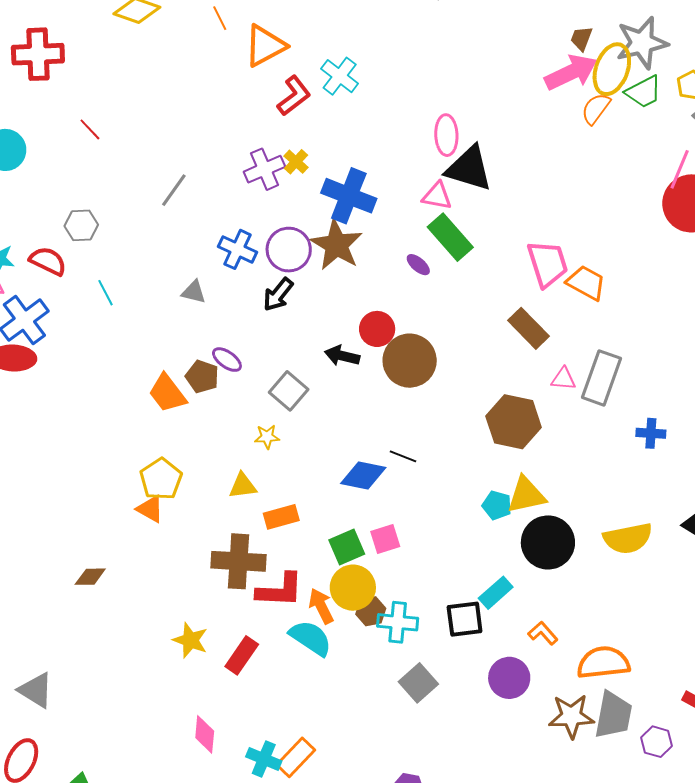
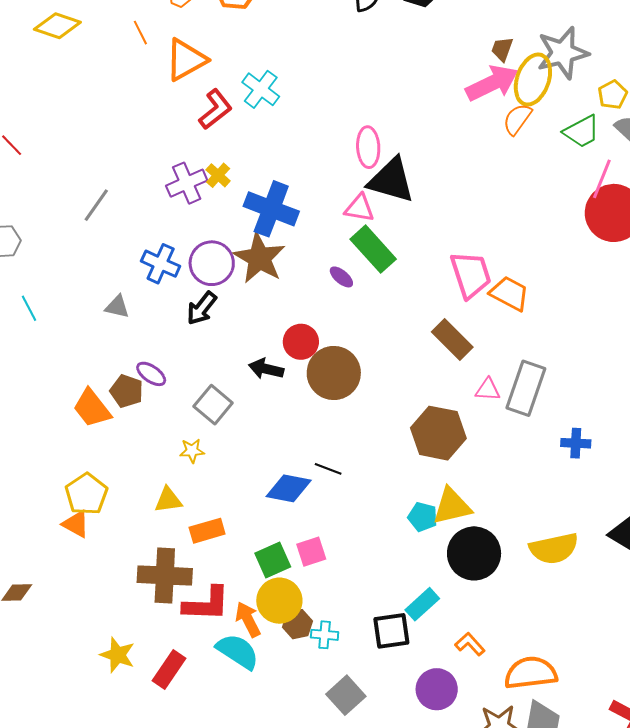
green trapezoid: (644, 92) -> (582, 131), moved
cyan cross: (398, 622) -> (325, 635), size x0.7

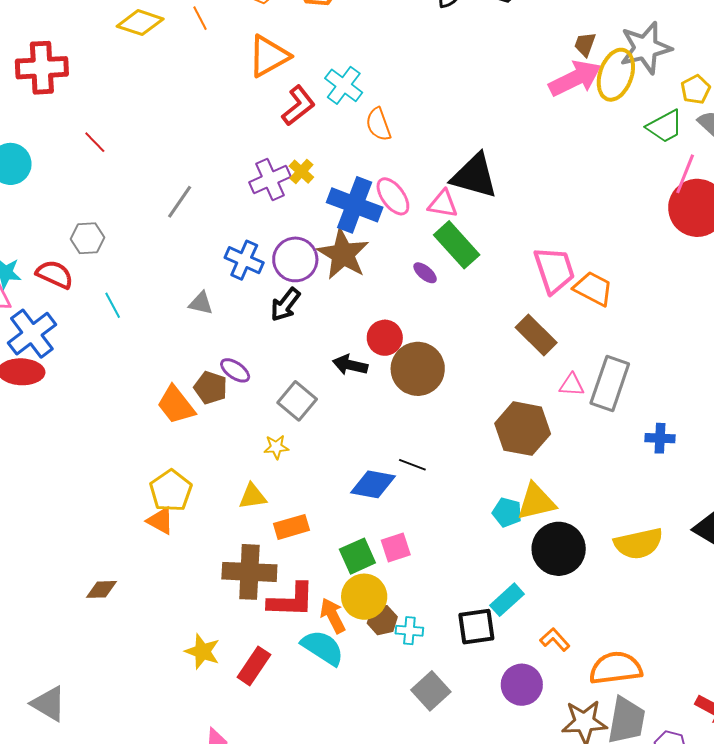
orange line: (140, 33) -> (200, 18), moved
orange semicircle: (517, 119) -> (378, 124), moved, turned -56
pink ellipse: (368, 147) -> (393, 196), moved, turned -33

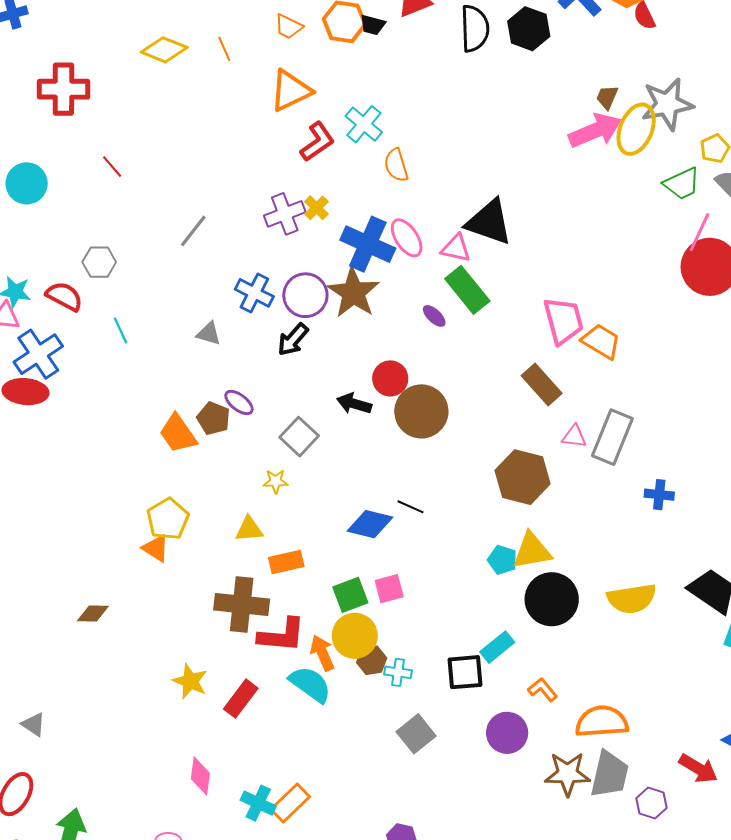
gray triangle: (49, 704) -> (34, 724), size x0.7

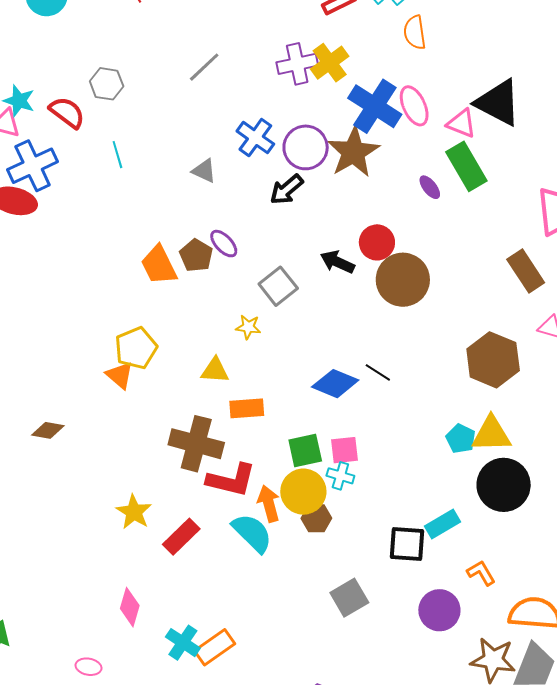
yellow cross: (317, 208) -> (330, 63), size x1.5
cyan cross: (398, 672) -> (340, 476), moved

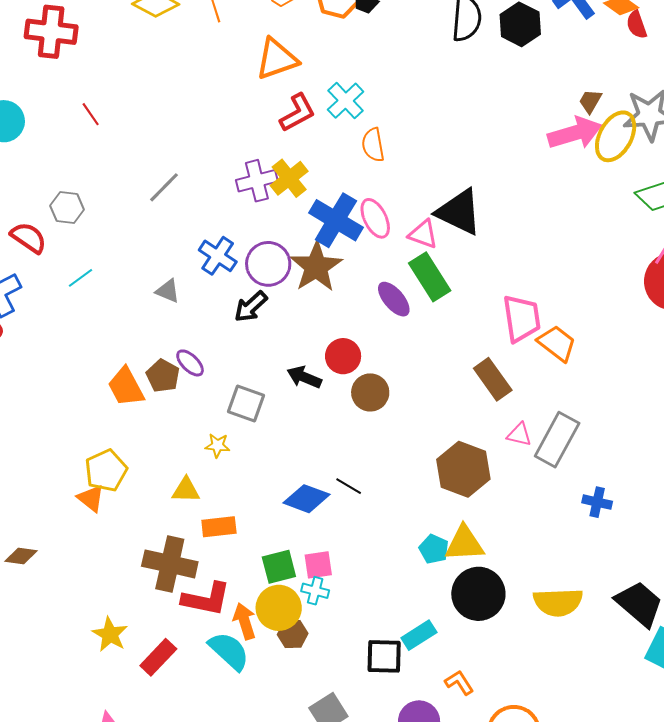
cyan line: (117, 155) -> (80, 278), turned 72
purple ellipse: (430, 187) -> (394, 299), size x1.5
brown circle: (403, 280) -> (370, 392), size x0.7
gray square: (278, 286) -> (246, 404), turned -30

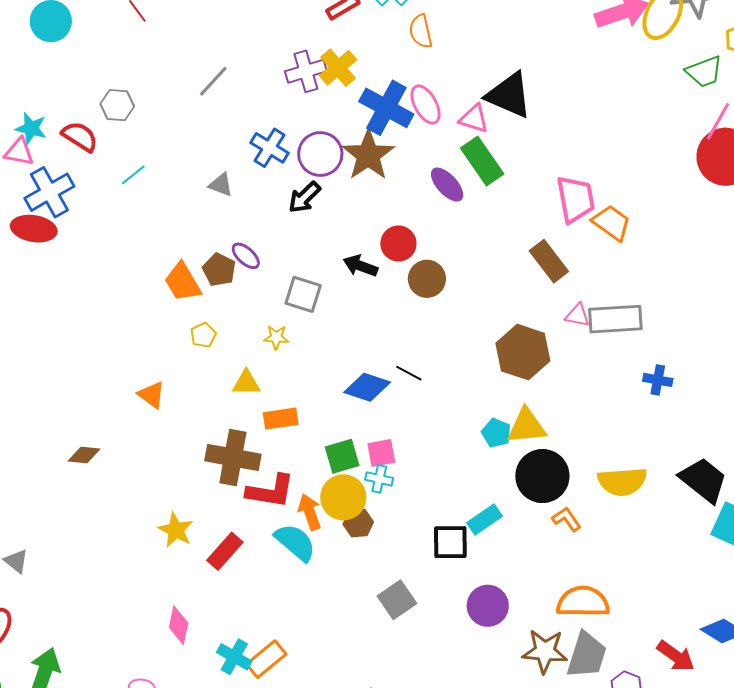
gray rectangle: (557, 440) -> (615, 319), turned 60
yellow pentagon: (106, 471) -> (203, 335), moved, size x0.6
orange L-shape: (459, 683) -> (567, 519), moved

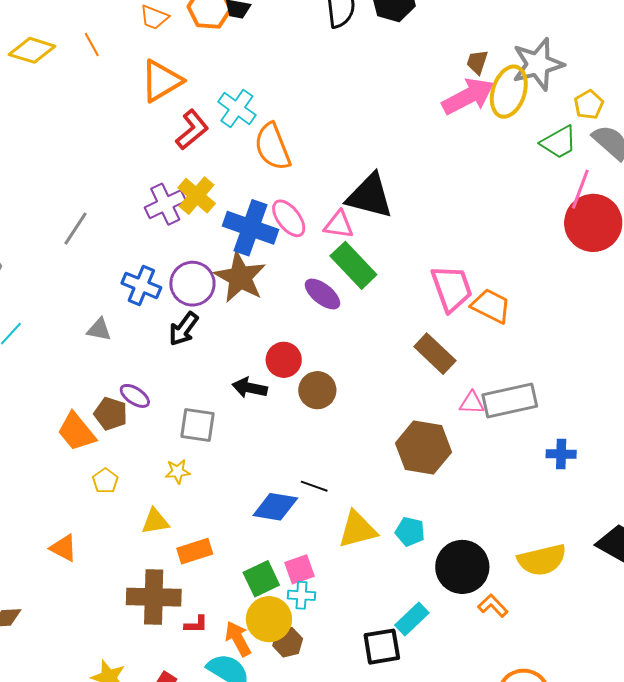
orange semicircle: (421, 31) -> (273, 147), size x1.4
yellow triangle: (527, 426) -> (357, 530), moved
red L-shape: (271, 491) -> (196, 624), size x0.5

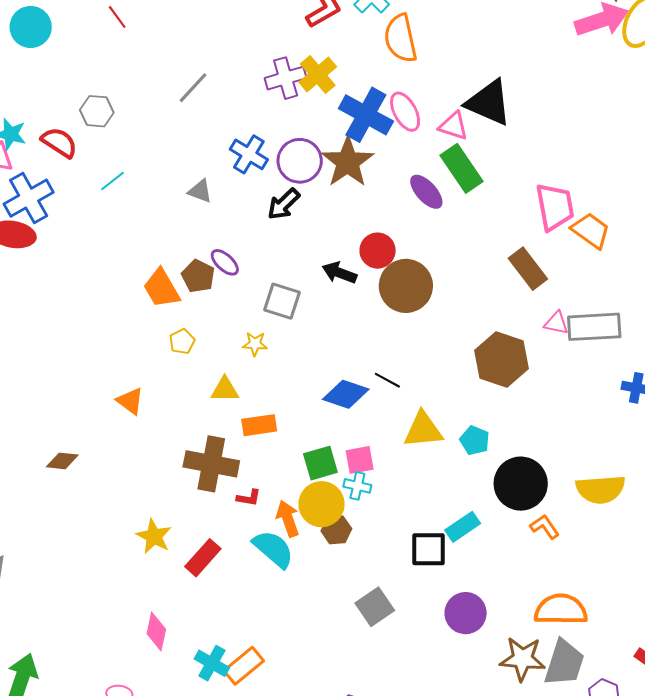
brown circle: (317, 390) -> (406, 286), size x1.4

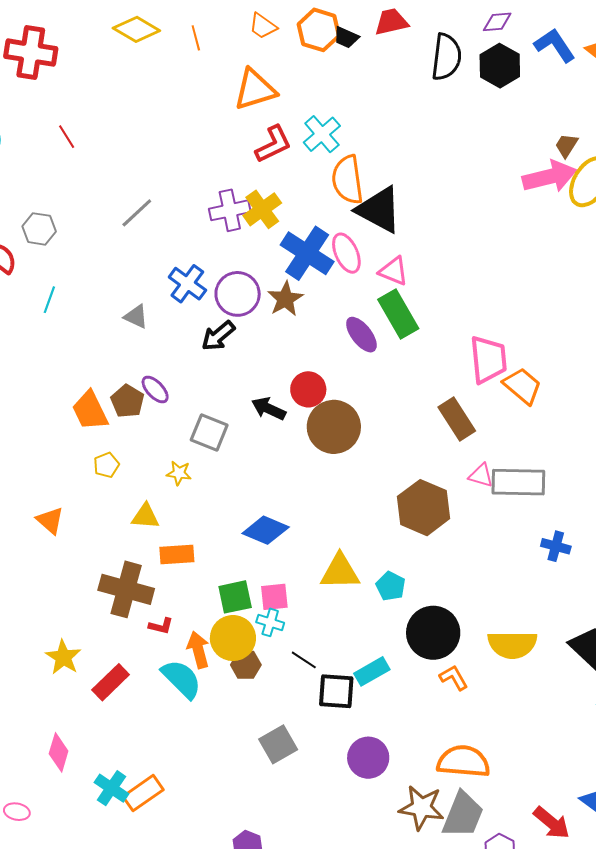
black triangle: (489, 103) -> (379, 210), moved
brown star: (348, 162) -> (285, 299), size x0.7
cyan line: (112, 181) -> (49, 300), turned -36
black line: (387, 380) -> (304, 660), moved

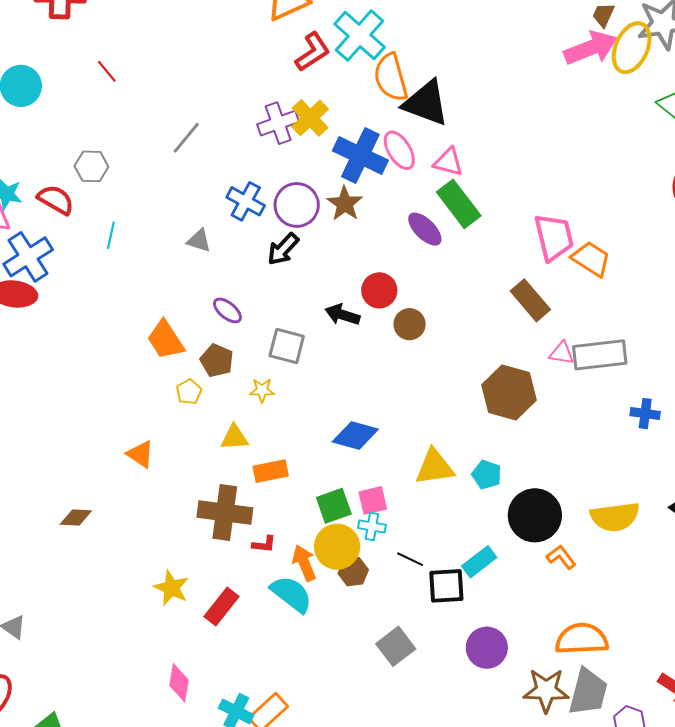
cyan cross: (322, 134) -> (360, 36), size x1.4
brown pentagon: (127, 401) -> (217, 361), moved
brown circle: (334, 427) -> (410, 324), size x0.6

